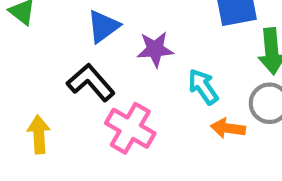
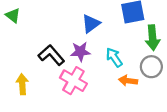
blue triangle: (103, 26) -> (91, 24), moved
purple star: (155, 49) -> (80, 52), moved

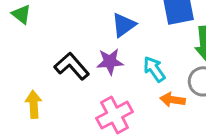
pink cross: (73, 81) -> (115, 115), moved, turned 32

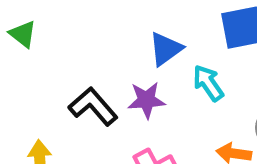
cyan arrow: (154, 69) -> (208, 83), moved

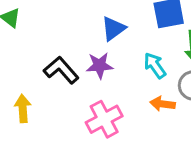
cyan arrow: (208, 83) -> (155, 65), moved

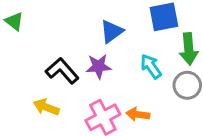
orange arrow: (163, 104) -> (138, 114), moved
yellow arrow: (23, 108) -> (46, 107), moved, turned -65

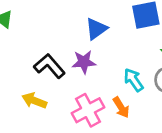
cyan arrow: (151, 66) -> (134, 80), moved
orange arrow: (138, 114) -> (121, 107), turned -130

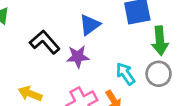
black L-shape: (49, 66) -> (45, 42), moved

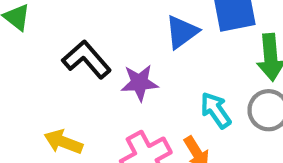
blue triangle: (90, 25) -> (182, 32), moved

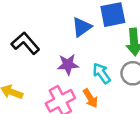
purple star: (139, 83) -> (68, 65), moved

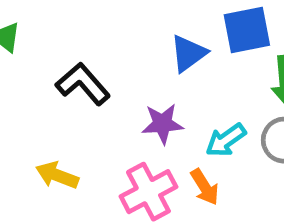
cyan arrow: (102, 73) -> (226, 140), turned -90

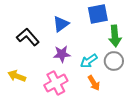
blue triangle: (188, 53) -> (61, 24), moved
orange arrow: (205, 187) -> (94, 83), moved

